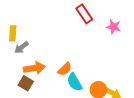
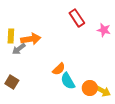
orange arrow: (34, 68) -> (31, 39), moved
brown square: (26, 83) -> (12, 82), moved

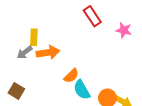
yellow rectangle: (11, 36) -> (34, 37), moved
orange arrow: (31, 39) -> (48, 52), moved

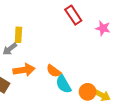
orange arrow: (48, 52) -> (24, 70), moved
orange semicircle: (71, 76) -> (54, 71), turned 80

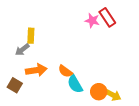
red rectangle: (73, 15) -> (107, 17), moved
pink star: (103, 28) -> (92, 21), moved

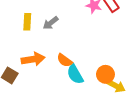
gray arrow: (22, 50) -> (51, 23), moved
orange circle: (99, 92) -> (105, 74), moved

